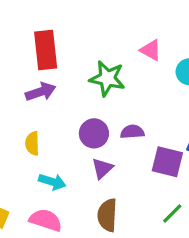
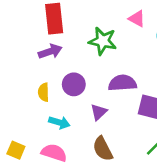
purple semicircle: (132, 132) -> (122, 83), size x1.5
purple circle: (94, 133) -> (74, 84), moved
brown semicircle: (107, 215) -> (103, 149), turned -30

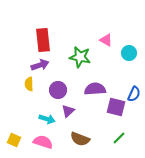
yellow semicircle: (44, 92) -> (29, 84), moved
purple triangle: (99, 112) -> (68, 111), moved
brown semicircle: (103, 149) -> (80, 139), turned -42

